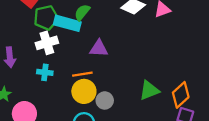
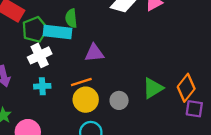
green semicircle: (82, 12) -> (71, 18), turned -36
gray circle: (105, 100) -> (119, 100), moved

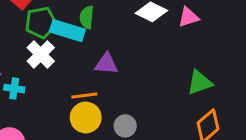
white cross: (40, 55) -> (41, 54), turned -30
cyan cross: (42, 86) -> (14, 89), moved
green triangle: (153, 88) -> (200, 83), moved

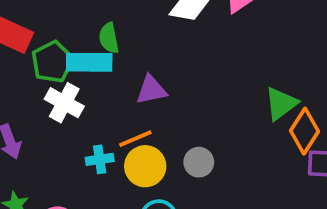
green triangle: (200, 83) -> (281, 104), moved
cyan cross: (14, 89) -> (100, 159), moved

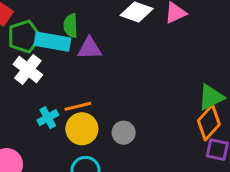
purple triangle: (151, 90) -> (90, 48), moved
green triangle: (281, 104) -> (211, 97), moved
cyan cross: (100, 159) -> (48, 118), turned -30

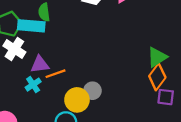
purple triangle: (90, 48) -> (40, 64), moved
yellow circle: (82, 129) -> (77, 100), moved

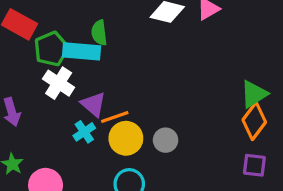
purple triangle: (40, 64) -> (93, 104), turned 48
purple square: (166, 97) -> (254, 165), moved
yellow circle: (77, 100) -> (126, 138), moved

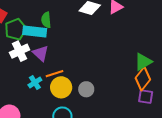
white cross: (59, 83) -> (20, 51), turned 30
purple triangle: (93, 104) -> (41, 53), moved
purple square: (254, 165) -> (146, 97), moved

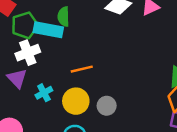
purple triangle: (41, 53) -> (17, 78), moved
orange line: (55, 74) -> (82, 69), moved

